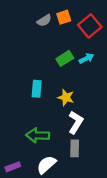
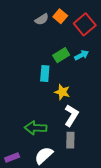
orange square: (64, 17) -> (60, 16), turned -32
cyan rectangle: (37, 89) -> (45, 74), moved

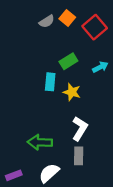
cyan arrow: (82, 55) -> (100, 67), moved
yellow star: (62, 92) -> (72, 92), moved

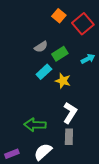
gray semicircle: (47, 21) -> (41, 47), moved
cyan rectangle: (50, 82) -> (44, 72), turned 42

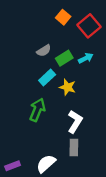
cyan arrow: (88, 59) -> (86, 58), moved
green arrow: (35, 125) -> (37, 110), moved, turned 110

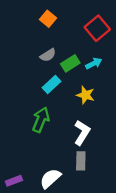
orange square: (63, 17) -> (48, 19), moved
yellow star: (67, 87) -> (86, 95), moved

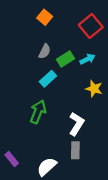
gray semicircle: (48, 55) -> (45, 51), turned -32
yellow star: (86, 95) -> (94, 89), moved
purple rectangle: (14, 181) -> (12, 159), moved, turned 72

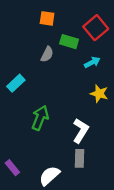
orange square: (45, 17) -> (47, 18), turned -32
green rectangle: (65, 59) -> (69, 42), moved, turned 49
cyan rectangle: (48, 79) -> (16, 83), moved

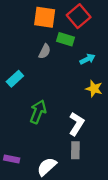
orange square: (47, 18) -> (45, 17), size x1.5
red square: (96, 28) -> (79, 16), moved
purple rectangle: (12, 168) -> (12, 159), turned -40

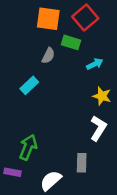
cyan rectangle: (15, 79) -> (29, 85), moved
green arrow: (38, 112) -> (28, 147), moved
white L-shape: (76, 124) -> (98, 128), moved

